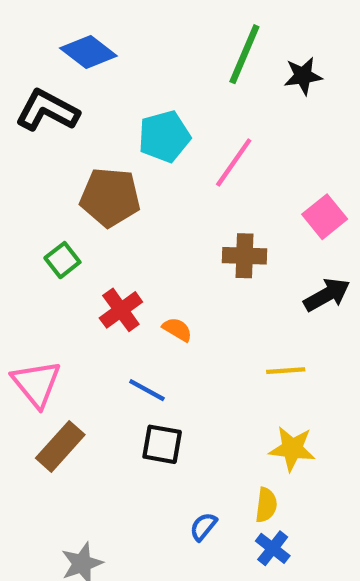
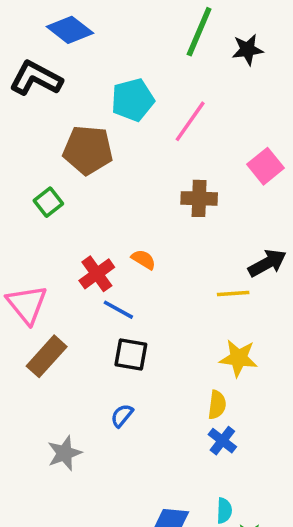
black arrow: (327, 295) -> (267, 263), moved
red cross: (121, 310) -> (97, 274), moved
blue semicircle: (203, 527) -> (122, 416), moved

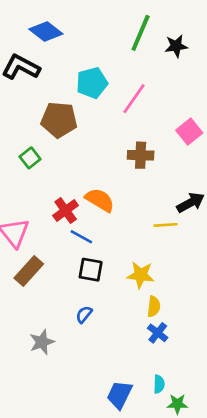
orange semicircle: (143, 259) -> (100, 200), size x1.6
yellow star: (239, 358) -> (141, 275), moved

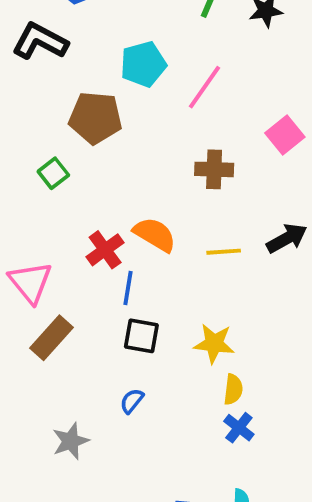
yellow line: (166, 225) -> (224, 252), moved
blue line: (81, 237) -> (128, 288), turned 70

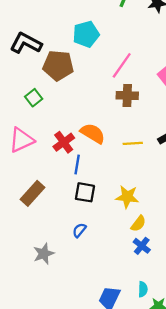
black L-shape: (40, 41) -> (26, 43), moved
pink line: (204, 87) -> (122, 65), moved
pink triangle: (30, 282) -> (21, 140), moved, turned 44
yellow semicircle: (233, 389) -> (138, 224), turned 30

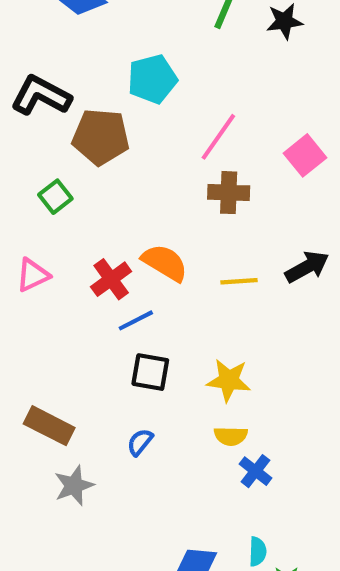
pink triangle: (21, 140) -> (33, 275), size x0.7
blue line: (77, 165) -> (136, 320), turned 54
brown rectangle: (33, 193) -> (49, 426), moved, turned 75
yellow semicircle: (138, 224) -> (231, 436), moved, turned 54

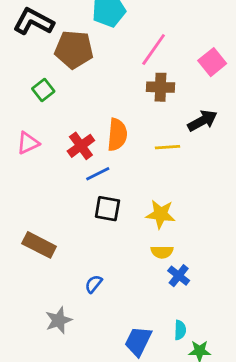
orange semicircle: (165, 263) -> (117, 135), turned 64
black arrow: (307, 267) -> (202, 121), moved
blue semicircle: (140, 442) -> (94, 284), moved
gray star: (74, 486) -> (59, 320), moved

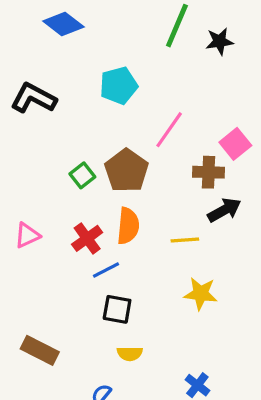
brown pentagon: (74, 49) -> (127, 171), moved, turned 30
brown cross: (161, 87) -> (209, 172), moved
green square: (43, 90) -> (82, 175), moved
yellow star: (161, 214) -> (201, 294), moved
yellow semicircle: (162, 252) -> (130, 354), moved

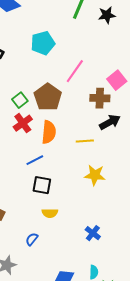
red cross: (87, 238) -> (23, 123), moved

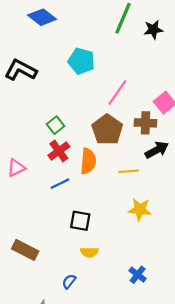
cyan pentagon: (43, 43) -> (81, 61), turned 30
brown pentagon: (48, 97) -> (107, 130), moved
blue line: (35, 160) -> (60, 184), moved

